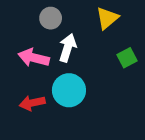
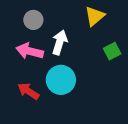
gray circle: (51, 18) -> (33, 20), moved
red arrow: (32, 103) -> (28, 91), turned 45

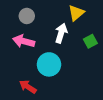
white arrow: (60, 42) -> (61, 33), moved
red arrow: (28, 91) -> (28, 87), moved

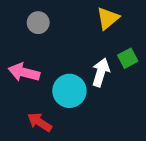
white arrow: (61, 33) -> (101, 72), moved
pink arrow: (24, 41) -> (24, 72), moved

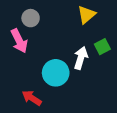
pink arrow: (24, 72) -> (19, 41), moved, turned -130

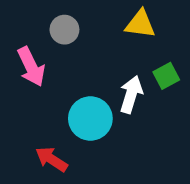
yellow triangle: (86, 15) -> (140, 24), turned 48
gray circle: (31, 18) -> (64, 30), moved

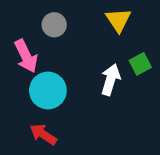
yellow triangle: (140, 24) -> (118, 20), turned 48
cyan circle: (90, 118) -> (48, 91), moved

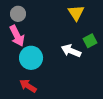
gray circle: (54, 25) -> (18, 14), moved
white arrow: (111, 80) -> (71, 51), turned -84

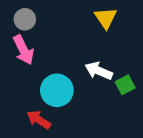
green square: (90, 41) -> (125, 85), moved
cyan circle: (31, 58) -> (57, 90), moved

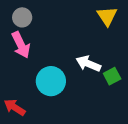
yellow triangle: (106, 18) -> (107, 16), moved
red arrow: (39, 120) -> (15, 107), moved

